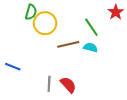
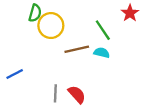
blue line: (13, 67) -> (15, 74), turned -49

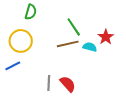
red star: (130, 13) -> (106, 37), moved
yellow circle: (51, 26) -> (21, 41), moved
green line: (103, 30) -> (74, 27), moved

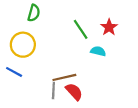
red star: (106, 37) -> (109, 27), moved
brown line: (68, 44) -> (64, 77), moved
blue line: (13, 66) -> (14, 72), turned 56

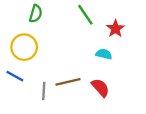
green line: (81, 29) -> (85, 15), moved
gray line: (53, 91) -> (44, 91), moved
red semicircle: (74, 92) -> (100, 88), moved

